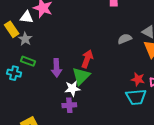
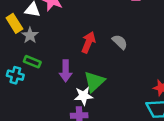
gray semicircle: (125, 39) -> (120, 42), moved, turned 64
red arrow: (87, 59) -> (88, 42), moved

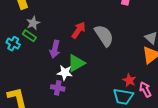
gray star: (30, 35) -> (33, 23), moved
gray semicircle: (120, 42) -> (104, 36), size x1.6

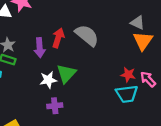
purple arrow: (55, 49) -> (40, 48), moved
white star: (65, 73) -> (48, 80), moved

